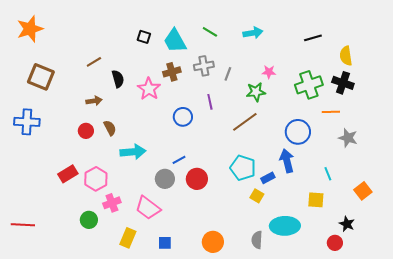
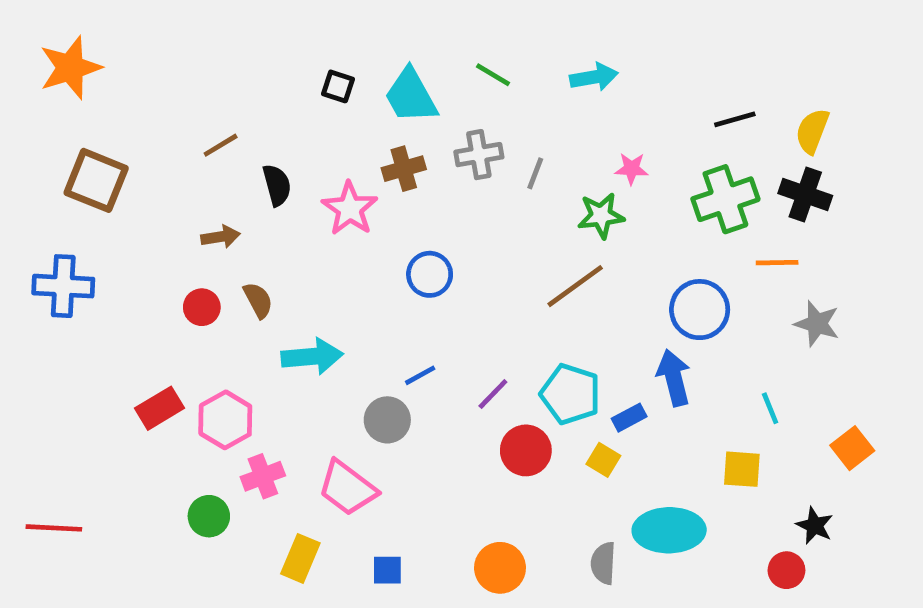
black line: (313, 38) -> (735, 119), moved
yellow semicircle: (346, 56) -> (812, 131), turned 30
purple line: (210, 102) -> (493, 394), moved, turned 56
red circle: (197, 179) -> (526, 450), moved

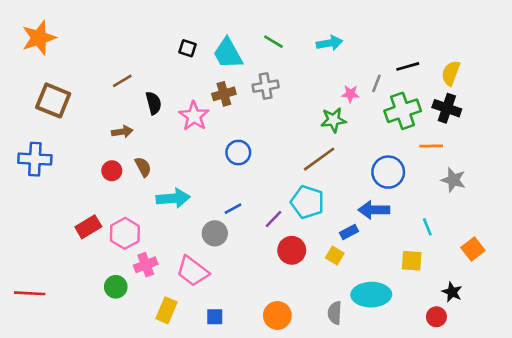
gray line: (535, 173) -> (376, 83), moved
blue arrow: (674, 378) -> (374, 210), turned -76
cyan pentagon: (570, 394) -> (307, 202), moved

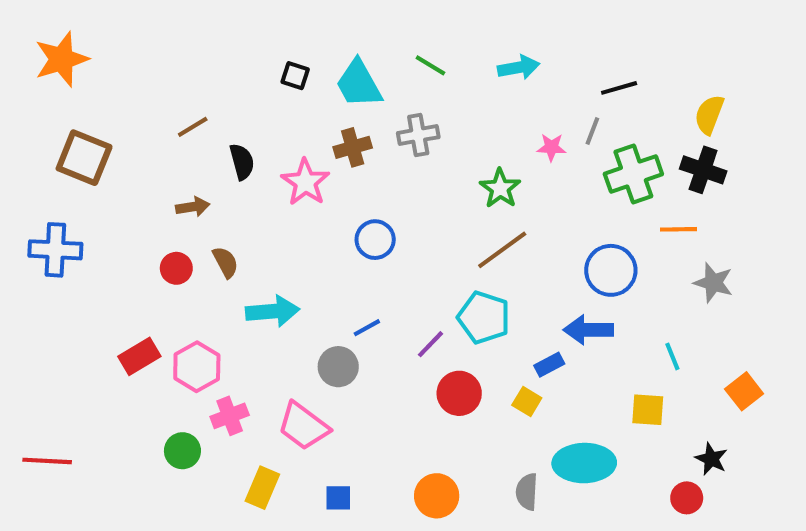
black line: (408, 66) -> (619, 88), moved
green star: (333, 120) -> (500, 188), moved, turned -30

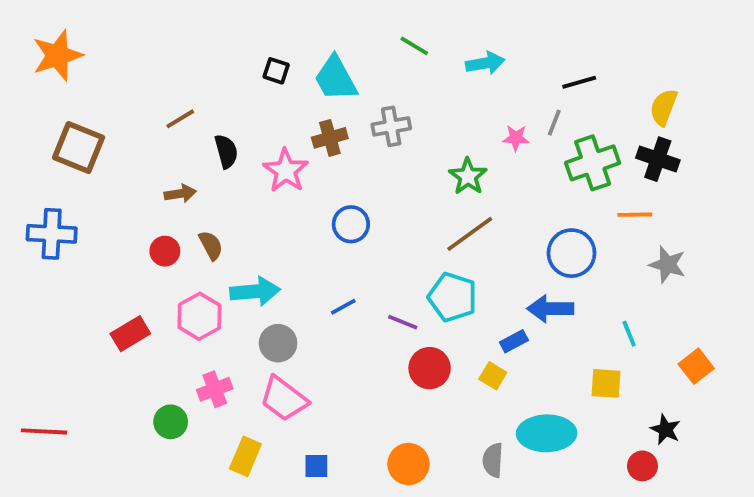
green line: (430, 65) -> (414, 46), moved
purple line: (430, 344) -> (403, 322), turned 68
pink hexagon: (197, 367) -> (199, 316), moved
gray circle: (338, 367) -> (278, 343), moved

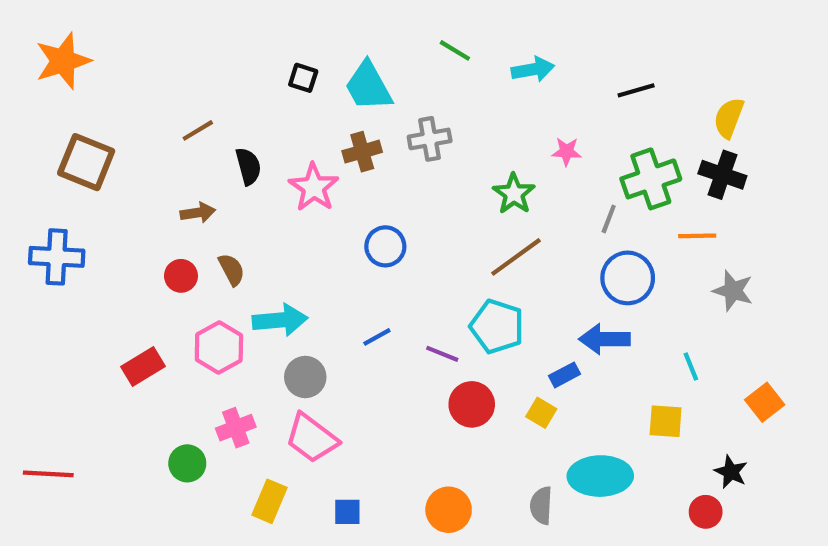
gray line: (554, 123) -> (609, 219), moved

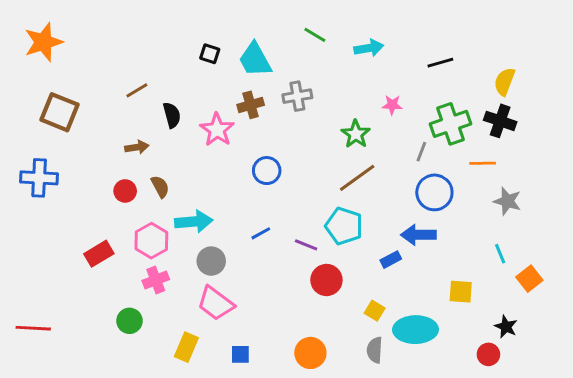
cyan line: (691, 366) -> (500, 254), moved
yellow square: (541, 413) -> (375, 311), moved
pink cross: (236, 428) -> (156, 280), moved

